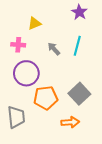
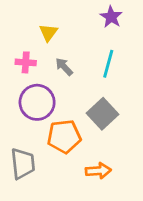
yellow triangle: (34, 23) -> (48, 33), turned -32
gray arrow: (54, 49) -> (64, 67), moved
gray square: (79, 94) -> (103, 114), moved

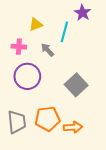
yellow triangle: (48, 33) -> (36, 24), turned 32
cyan line: (108, 64) -> (64, 32), moved
orange pentagon: (64, 136) -> (47, 119), moved

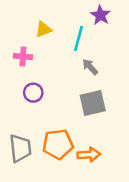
gray arrow: (47, 50) -> (90, 67), moved
purple circle: (27, 76) -> (33, 93), size x0.6
gray square: (76, 85) -> (93, 103), turned 30

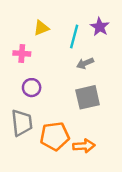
purple star: (100, 15) -> (100, 27), moved
gray arrow: (90, 67) -> (85, 63), turned -70
gray trapezoid: (20, 148) -> (22, 123), moved

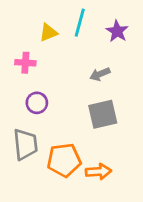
cyan line: (74, 36) -> (80, 23), moved

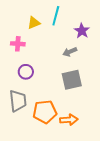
purple star: (117, 31) -> (82, 31), moved

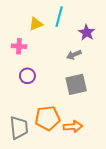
gray trapezoid: (18, 101) -> (19, 128), moved

